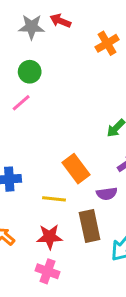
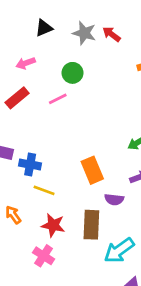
yellow line: (54, 199) -> (44, 190), moved

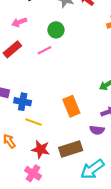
purple semicircle: (114, 199) -> (97, 130), moved
brown rectangle: (91, 225) -> (71, 149), turned 70

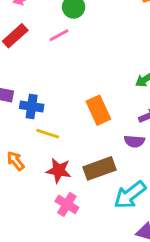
pink cross: (33, 173) -> (67, 204), moved

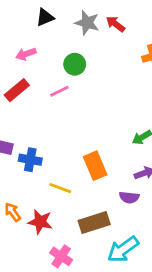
yellow line: (48, 134) -> (60, 188), moved
red star: (59, 171) -> (40, 222), moved

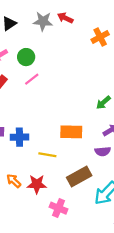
green circle: (75, 64) -> (26, 57), moved
orange rectangle: (95, 166) -> (71, 132), turned -55

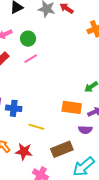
orange rectangle: (71, 132) -> (72, 107), moved

